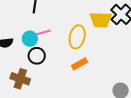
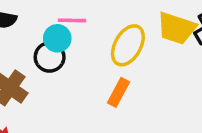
cyan circle: (30, 39) -> (57, 38), moved
orange rectangle: (80, 64) -> (118, 92), turned -49

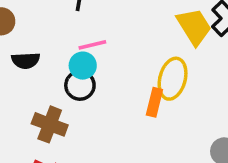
yellow trapezoid: (177, 28) -> (194, 27), turned -126
yellow ellipse: (128, 45) -> (173, 79), moved

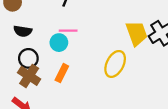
black circle: (80, 85) -> (28, 58), moved
orange rectangle: (154, 102) -> (62, 73), moved

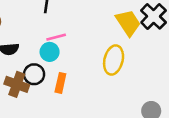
black circle: (28, 58) -> (34, 74), moved
brown cross: (29, 76) -> (17, 84), moved

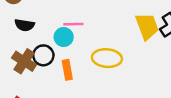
yellow ellipse: (114, 60) -> (107, 58), moved, turned 68
orange rectangle: (60, 83) -> (67, 70), turned -36

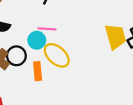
yellow ellipse: (107, 58) -> (57, 55), moved, turned 32

